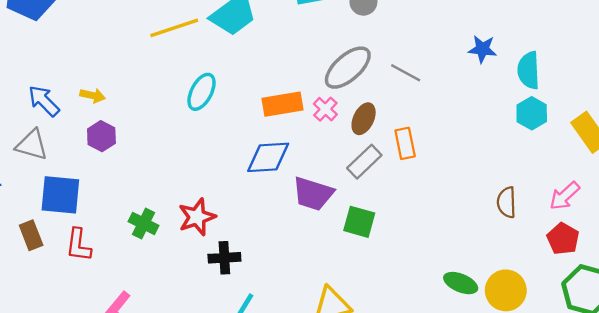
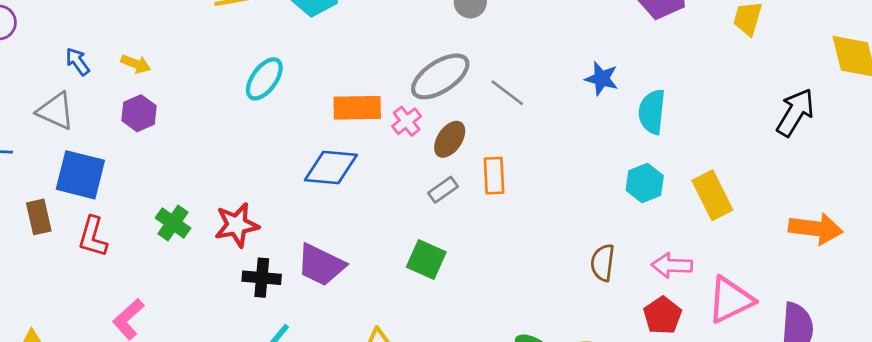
blue arrow: (44, 101) -> (78, 62), size x0.7
cyan hexagon: (532, 113) -> (645, 183), moved
gray rectangle: (364, 162) -> (443, 190), size x0.7
purple trapezoid: (313, 194) -> (321, 265), moved
pink arrow: (565, 196) -> (672, 265), turned 36

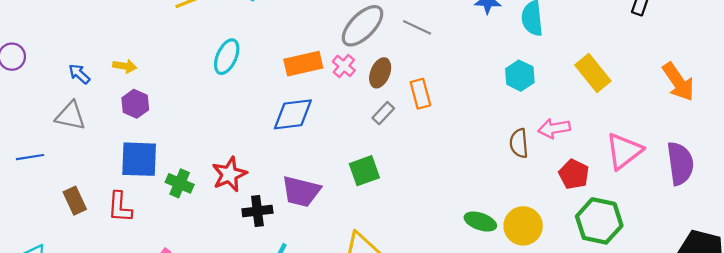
blue square: (80, 175) -> (139, 159), moved
cyan hexagon: (645, 183) -> (520, 76), moved
orange arrow: (816, 229) -> (678, 82), turned 60
green square: (426, 259) -> (364, 171), moved, turned -32
pink arrow: (672, 265) -> (554, 128), moved

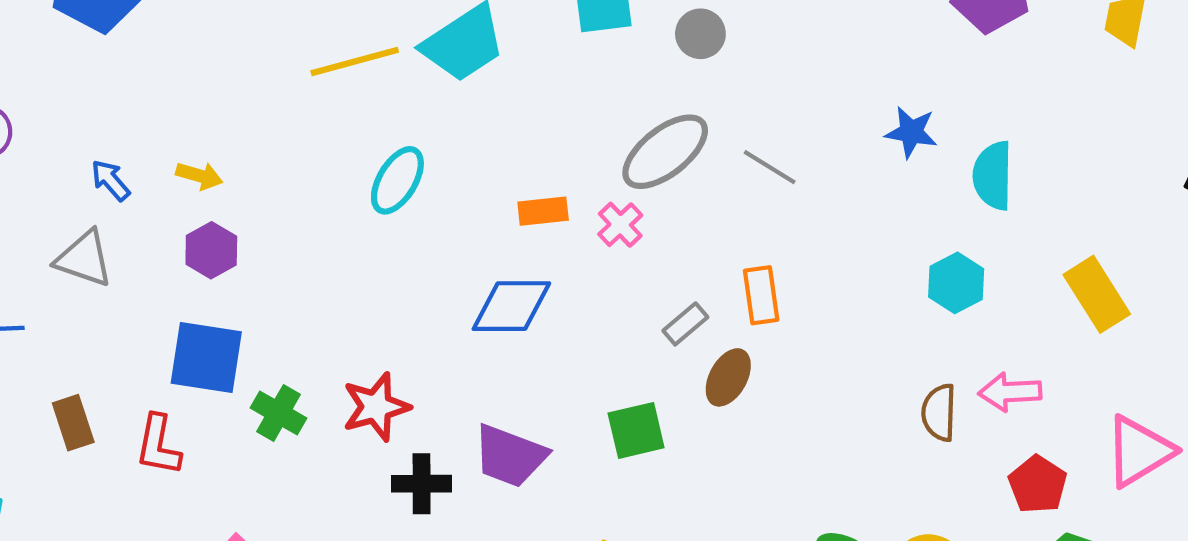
orange rectangle: (303, 64) -> (543, 211), size x0.7
brown ellipse: (380, 73) -> (728, 377), moved

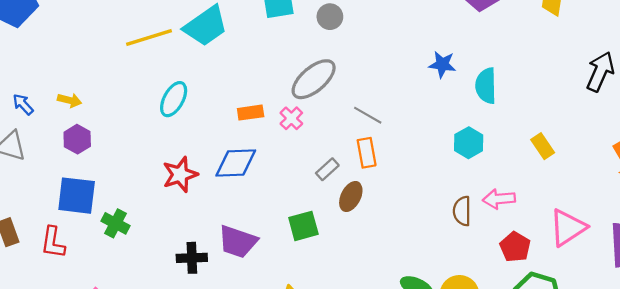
gray line: (770, 167) -> (368, 115), moved
yellow rectangle: (1097, 294) -> (543, 146), size x0.7
red star: (376, 407) -> (180, 175), moved

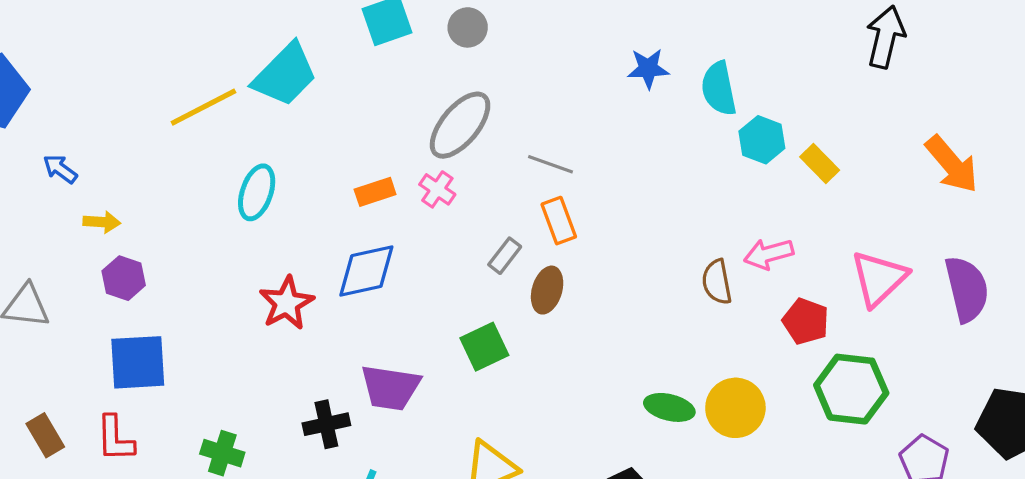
blue arrow: (23, 104) -> (60, 169), moved
cyan hexagon: (469, 143) -> (762, 140), moved
green cross: (116, 223) -> (222, 453), moved

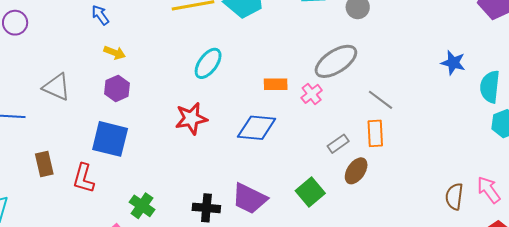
pink arrow: (769, 254) -> (489, 190), turned 52
red star: (287, 303) -> (191, 118), moved
green square: (484, 347) -> (310, 192), turned -32

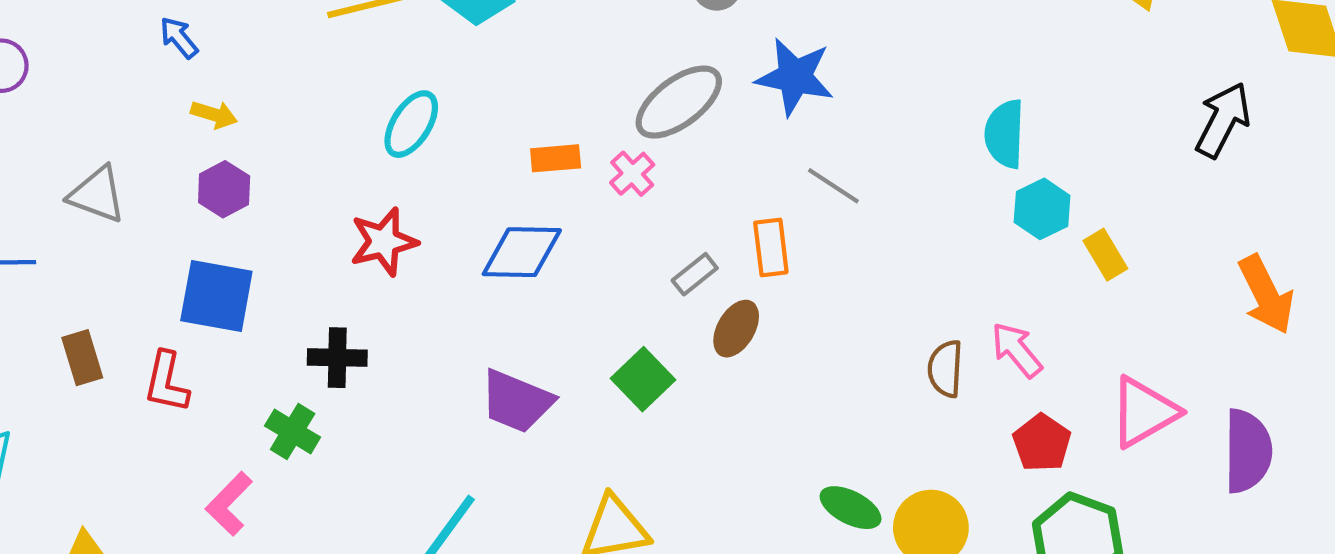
blue star: (453, 63) -> (795, 77), moved, size x1.5
gray line: (380, 100) -> (833, 186), moved
black cross: (206, 208) -> (337, 358), moved

